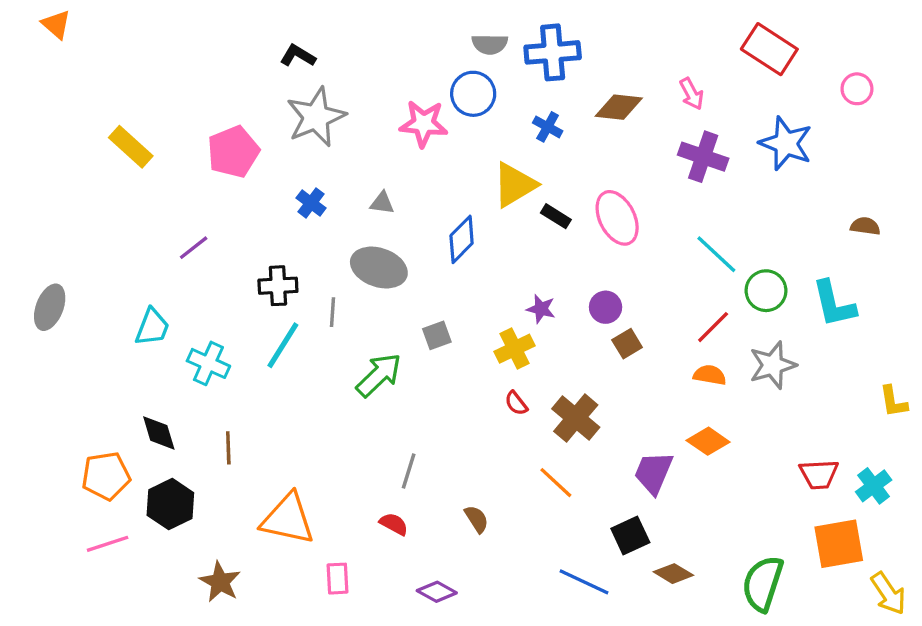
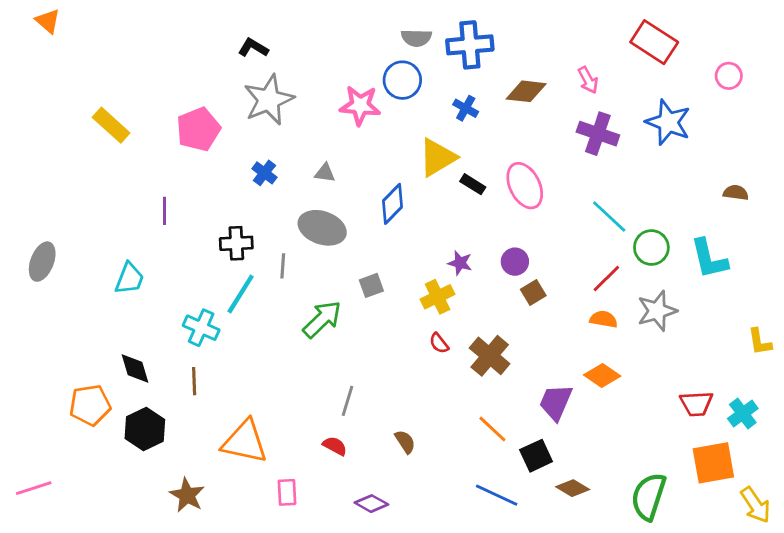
purple line: (194, 248) -> (165, 211), turned -52
cyan cross: (208, 363) -> (201, 328), moved
orange line: (556, 483) -> (492, 429), moved
pink line: (108, 544) -> (34, 488), moved

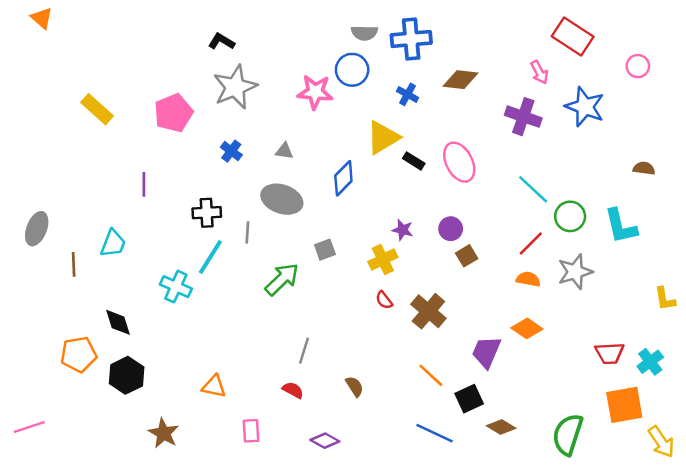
pink arrow: (588, 80) -> (539, 72), moved
brown line: (194, 381) -> (74, 264), moved
orange triangle: (245, 442) -> (214, 386), size x0.6

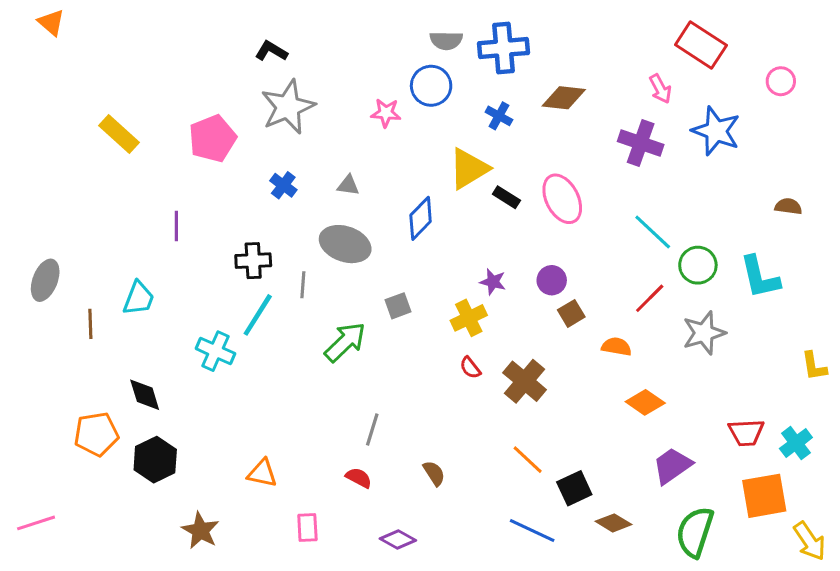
pink star: (315, 92) -> (386, 113), size x0.7
orange semicircle: (528, 279) -> (617, 347), moved
purple trapezoid: (486, 352) -> (672, 466), moved, turned 32

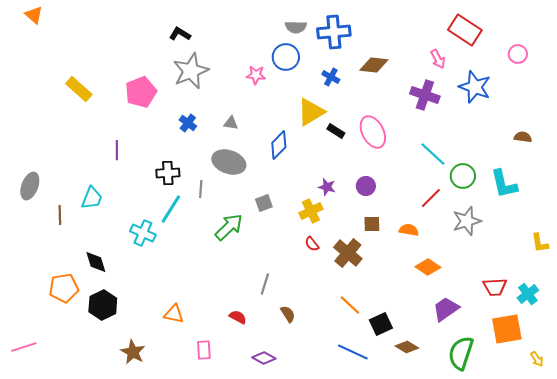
brown square: (571, 313) -> (372, 224), moved, turned 30
gray line: (372, 429) -> (265, 284), moved
yellow arrow: (809, 541) -> (537, 359), size x0.6

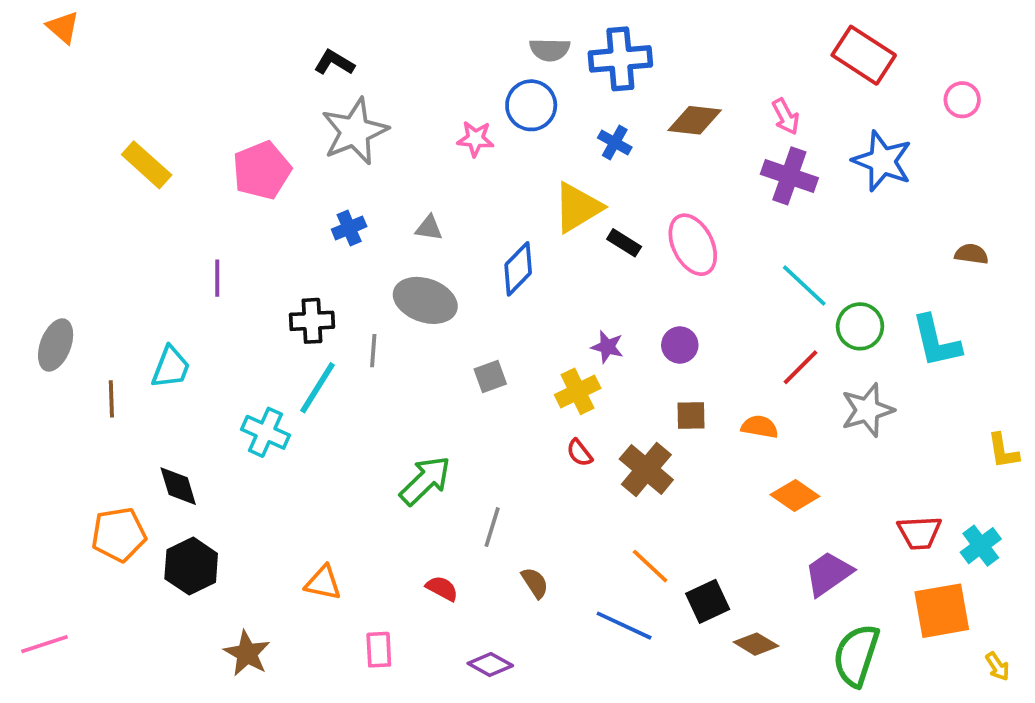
pink arrow: (438, 59) -> (786, 116), moved
blue cross: (188, 123) -> (349, 228), turned 30
green arrow: (229, 227) -> (425, 481), moved
blue line: (353, 352) -> (624, 626), moved

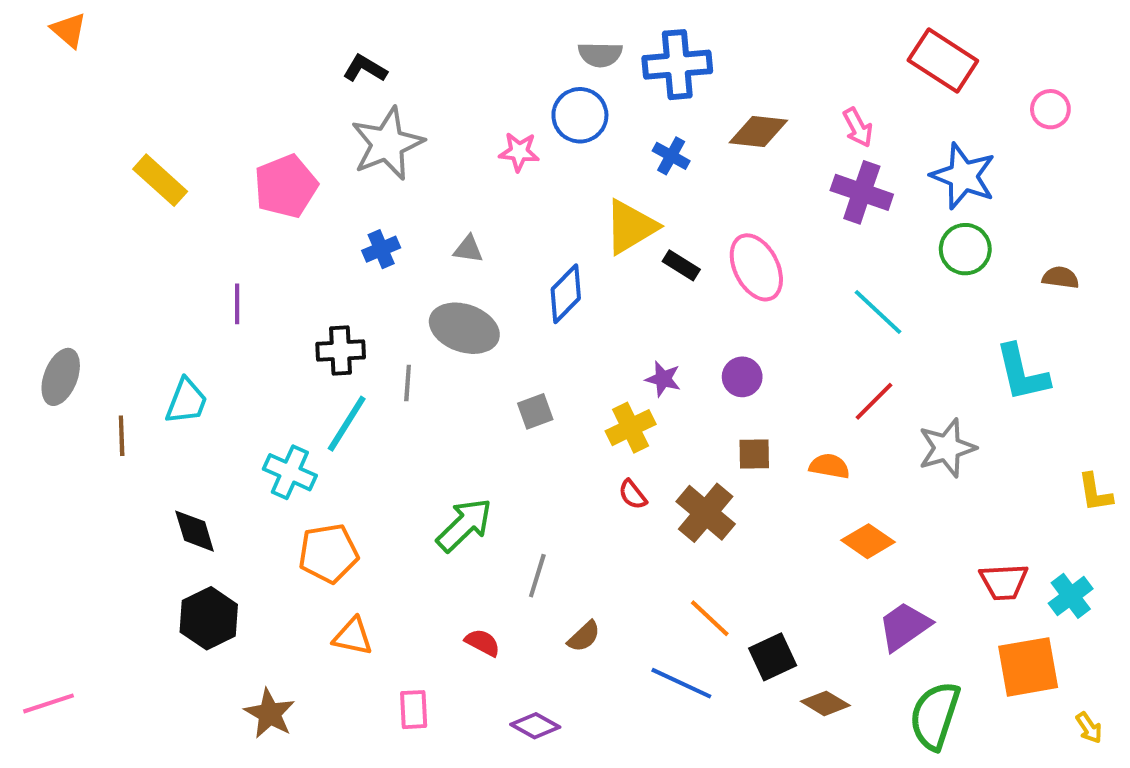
green circle: (860, 326) -> (965, 249), moved
orange pentagon: (119, 534) -> (328, 553), moved
brown semicircle: (535, 583) -> (584, 636), turned 80

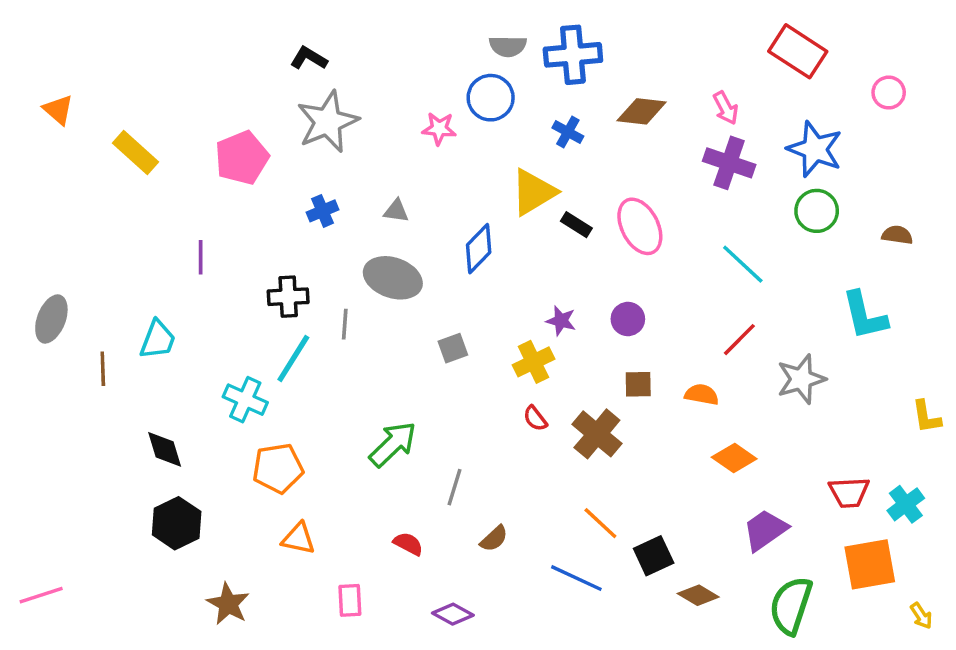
orange triangle: (69, 30) -> (58, 110), moved

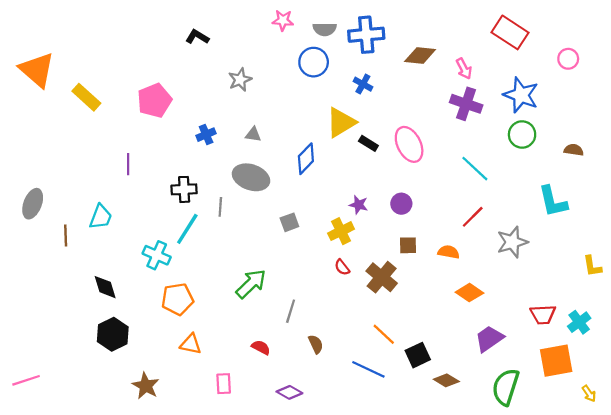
orange triangle: (58, 110) -> (37, 70), size x1.8
brown diamond: (642, 111) -> (420, 56), moved
gray star: (328, 122) -> (240, 80), moved, size x0.6
pink star: (439, 129) -> (283, 20), moved
brown semicircle: (494, 539) -> (316, 344), turned -72

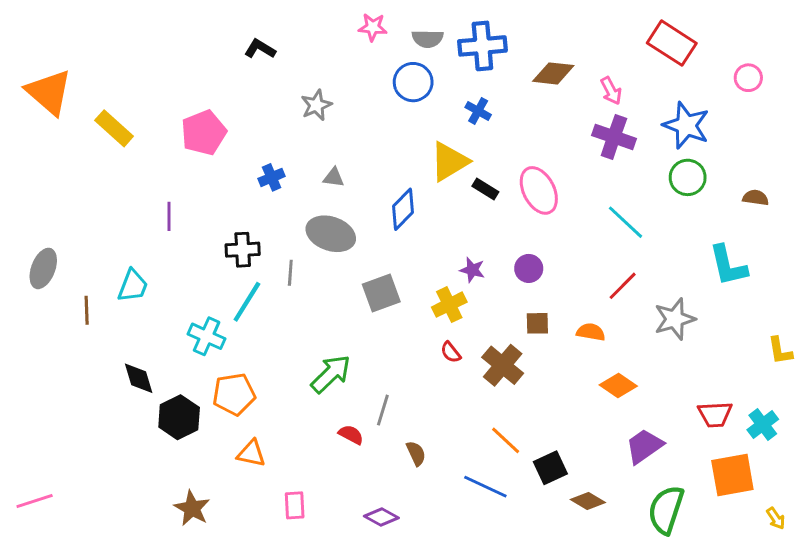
gray square: (289, 222) -> (381, 293), size x1.5
black hexagon: (113, 334) -> (179, 417), moved
red semicircle: (261, 347) -> (351, 435), moved

